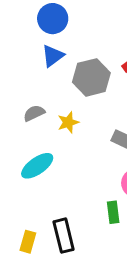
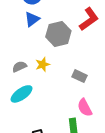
gray semicircle: (34, 113) -> (19, 67), moved

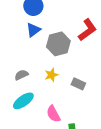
yellow star: (43, 64) -> (51, 75), moved
pink semicircle: (85, 108) -> (53, 114), moved

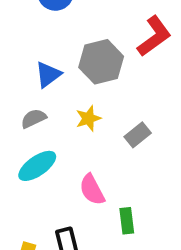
blue triangle: (33, 30) -> (48, 75), moved
gray rectangle: (78, 84) -> (138, 135), turned -64

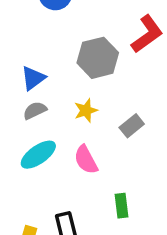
blue triangle: (48, 75) -> (33, 78), moved
pink semicircle: (92, 190) -> (86, 160), moved

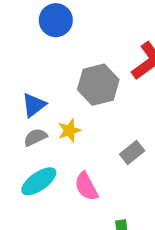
yellow star: (86, 110) -> (69, 130), moved

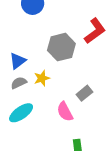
pink semicircle: (86, 186) -> (65, 112), moved

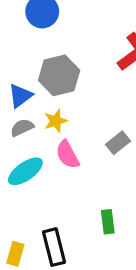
gray hexagon: (61, 47) -> (59, 75), moved
pink semicircle: (65, 112) -> (67, 155), moved

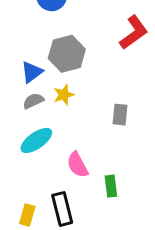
gray rectangle: (118, 143) -> (120, 115), turned -45
pink semicircle: (67, 155) -> (77, 165), moved

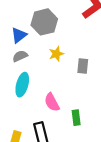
yellow star: (64, 95) -> (56, 54), moved
cyan ellipse: (36, 140) -> (22, 85), turned -40

